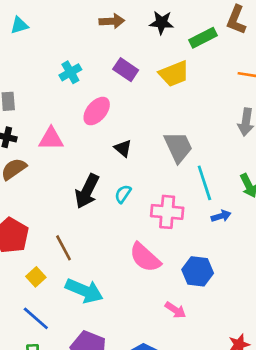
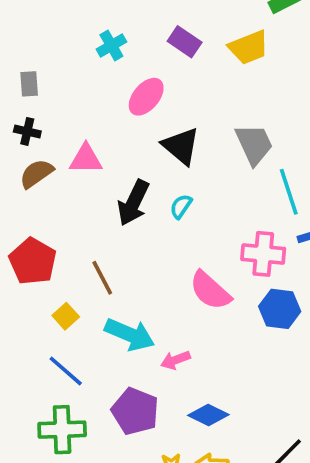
pink triangle: (51, 139) -> (86, 159), moved
black triangle: (123, 148) -> (181, 146), size x1.6
pink cross: (167, 212) -> (263, 254), moved
pink arrow: (175, 310) -> (175, 360), moved, turned 125

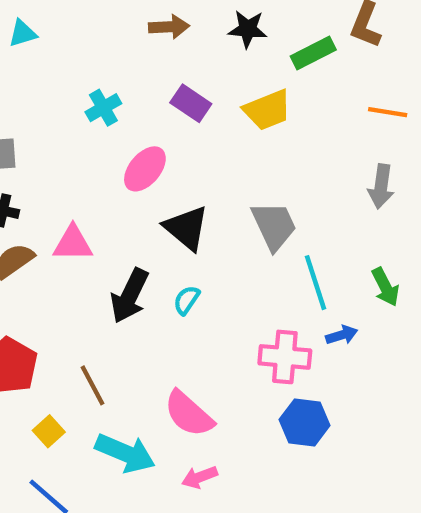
pink semicircle: (210, 291) -> (189, 414), moved
pink arrow: (175, 360) -> (200, 477), moved

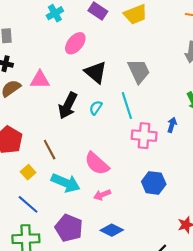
cyan line: (315, 283) -> (127, 106), moved
blue arrow: (342, 335) -> (172, 125), turned -56
blue hexagon: (305, 423) -> (154, 183), moved

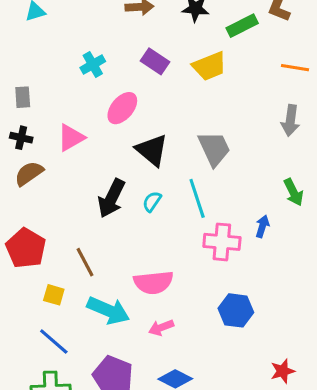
pink triangle: (40, 80) -> (71, 138), moved, turned -30
pink semicircle: (97, 164) -> (153, 282), turned -48
yellow square: (28, 172) -> (54, 295), turned -32

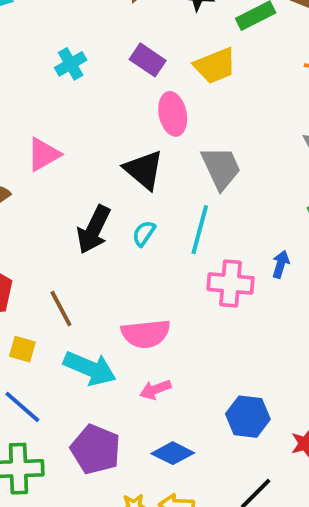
pink ellipse: (122, 108) -> (173, 114), moved, turned -52
cyan line: (197, 198) -> (200, 230), turned 33
blue hexagon: (236, 310) -> (248, 417), moved

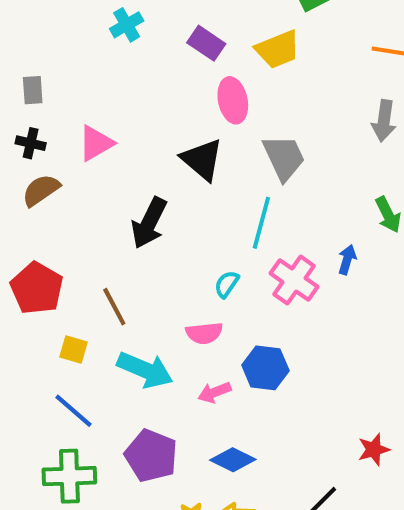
cyan cross: (71, 64) -> (127, 25), moved
cyan semicircle: (144, 233) -> (227, 284), moved
pink cross: (231, 284) -> (294, 280), turned 30
pink semicircle: (146, 334) -> (204, 333), size x0.7
blue hexagon: (248, 417) -> (265, 368), moved

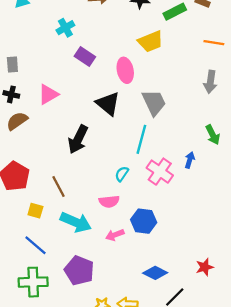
purple rectangle: (206, 43) -> (85, 56), moved
blue diamond: (233, 460) -> (155, 273), moved

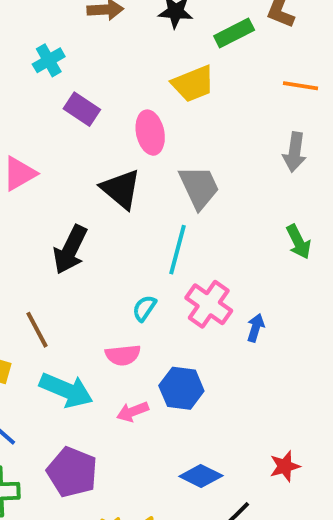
blue arrow: (190, 160) -> (256, 328), moved

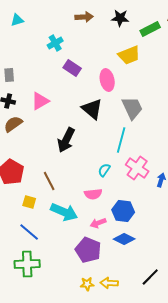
purple pentagon: (72, 472) -> (88, 250), moved
blue diamond: (201, 476) -> (124, 239), moved

